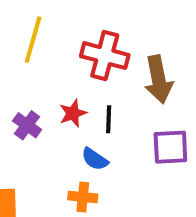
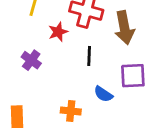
red star: (73, 113) -> (58, 32), moved
blue semicircle: (95, 159) -> (103, 94), moved

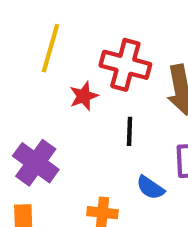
purple cross: (31, 60) -> (36, 163), moved, size x1.5

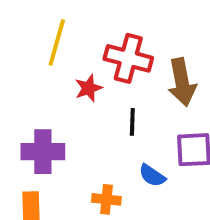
purple cross: (36, 163) -> (43, 152), turned -36

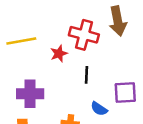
yellow line: (57, 42) -> (21, 41), moved, turned 64
brown arrow: (182, 82) -> (118, 21), moved

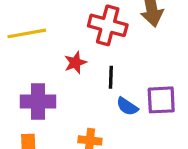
red star: (59, 54) -> (75, 63), moved
blue semicircle: (99, 109) -> (127, 106), moved

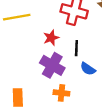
purple cross: (38, 102) -> (52, 65), moved, turned 30

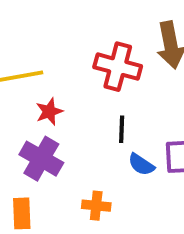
red star: (51, 38) -> (49, 112), moved
purple cross: (52, 65) -> (41, 159), moved

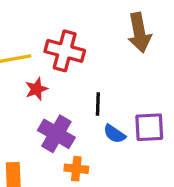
red cross: (118, 67) -> (65, 51), moved
purple cross: (41, 159) -> (56, 134), moved

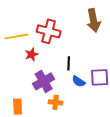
purple cross: (56, 134) -> (44, 81), turned 30

